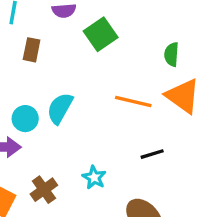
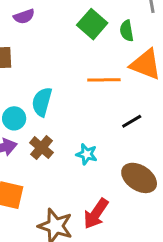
green square: (101, 34) -> (92, 24), moved
brown cross: (44, 190) -> (42, 148), moved

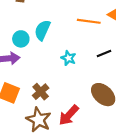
brown cross: (42, 148) -> (41, 92), moved
cyan star: (87, 154) -> (68, 58), moved

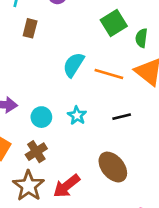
cyan semicircle: (42, 30) -> (74, 65), moved
cyan circle: (21, 39) -> (41, 117), moved

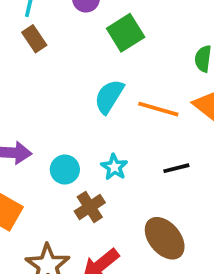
green square: (114, 23) -> (126, 33), moved
brown rectangle: (30, 28) -> (34, 39), moved, turned -48
brown cross: (36, 152) -> (90, 207), moved

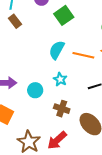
cyan star: (114, 167) -> (60, 79), moved
brown cross: (90, 207) -> (62, 109), moved, turned -35

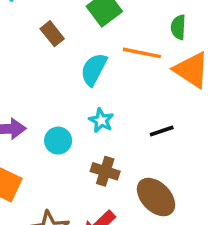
brown rectangle: (15, 21) -> (52, 34), moved
orange line: (83, 55) -> (142, 53), moved

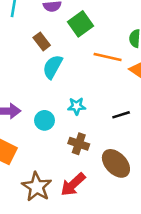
cyan semicircle: (94, 69) -> (53, 67), moved
cyan star: (101, 120) -> (77, 106), turned -30

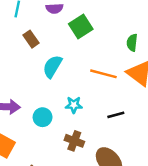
brown rectangle: (42, 41) -> (31, 39), moved
orange line: (108, 57) -> (103, 74), moved

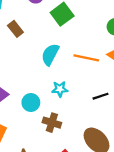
cyan semicircle: (52, 66) -> (50, 54), moved
brown cross: (74, 141) -> (52, 123), moved

